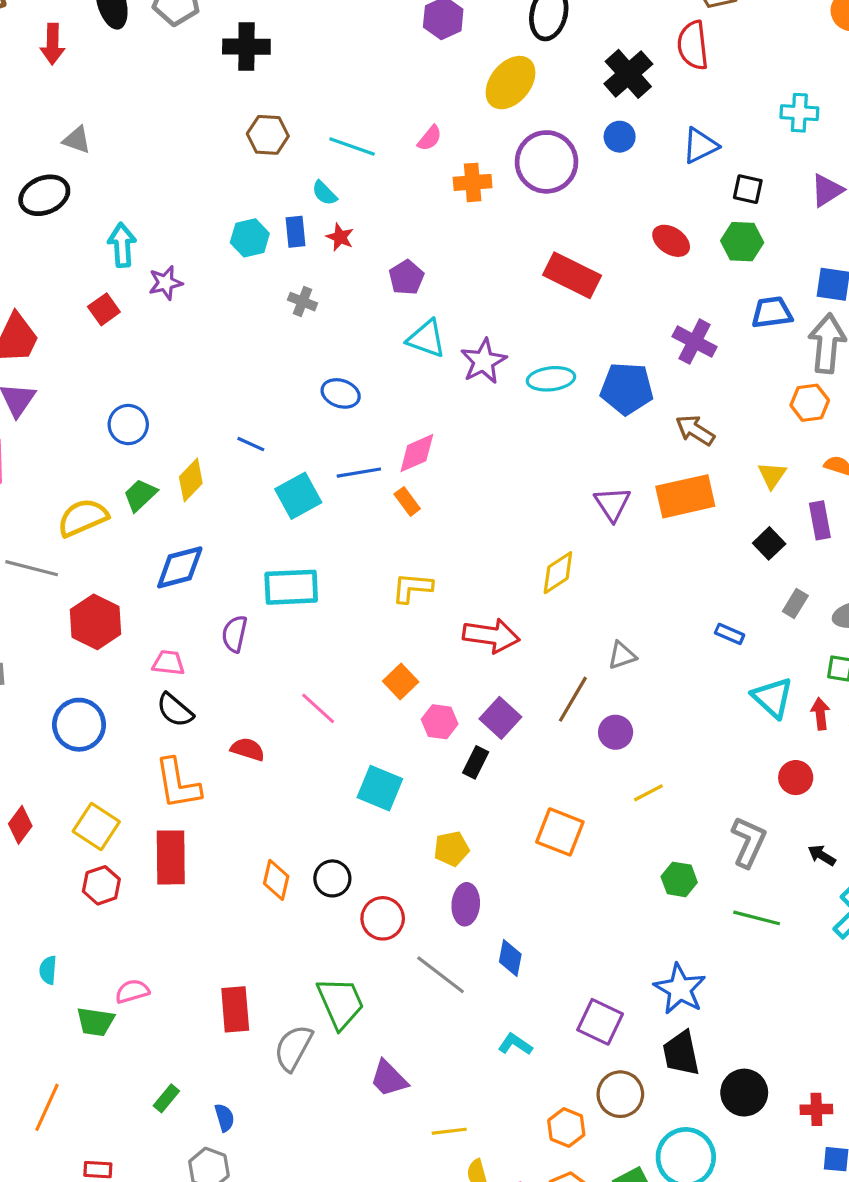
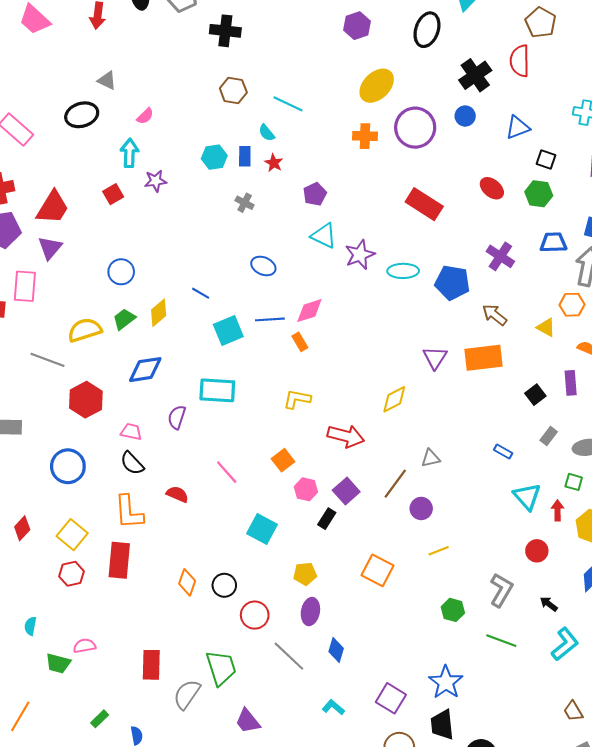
yellow ellipse: (511, 83) -> (377, 86), moved
pink semicircle: (430, 138) -> (145, 116), moved
yellow triangle: (772, 475) -> (546, 327), moved, turned -42

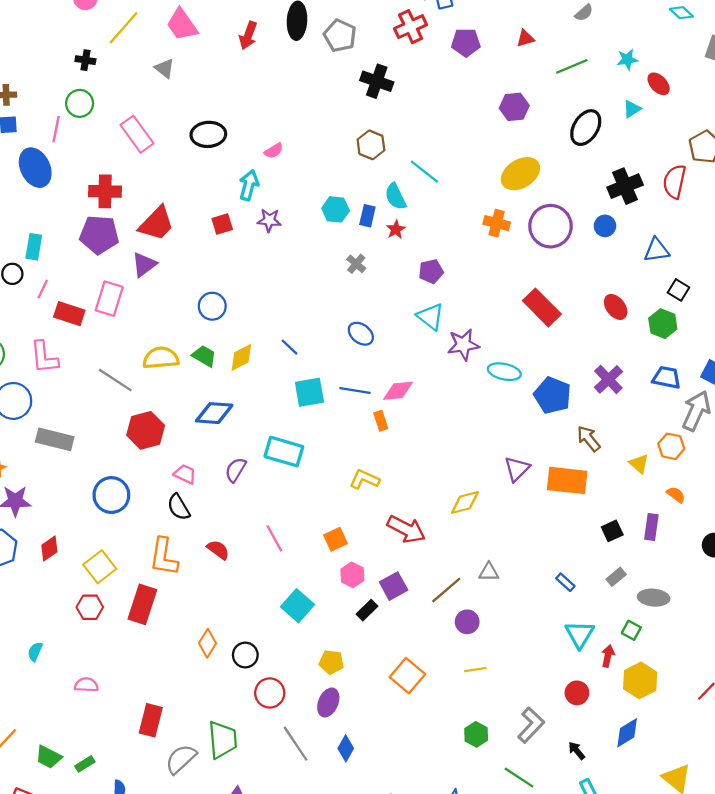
gray triangle: (107, 80) -> (165, 68), moved
cyan semicircle: (267, 133) -> (395, 196), size x1.4
green trapezoid: (124, 319) -> (204, 356), turned 55
green trapezoid: (58, 663) -> (49, 757), moved

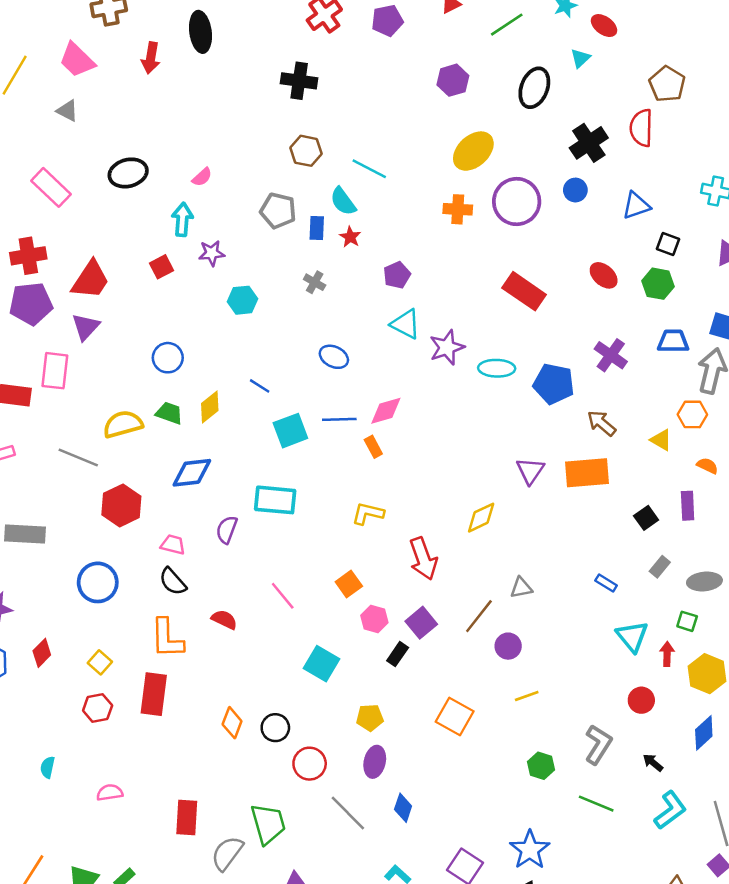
gray pentagon: (340, 36) -> (278, 211), moved
cyan hexagon: (336, 209) -> (242, 300), moved
red arrow: (406, 529) -> (423, 559), turned 54
yellow square: (100, 567) -> (100, 662), size x0.7

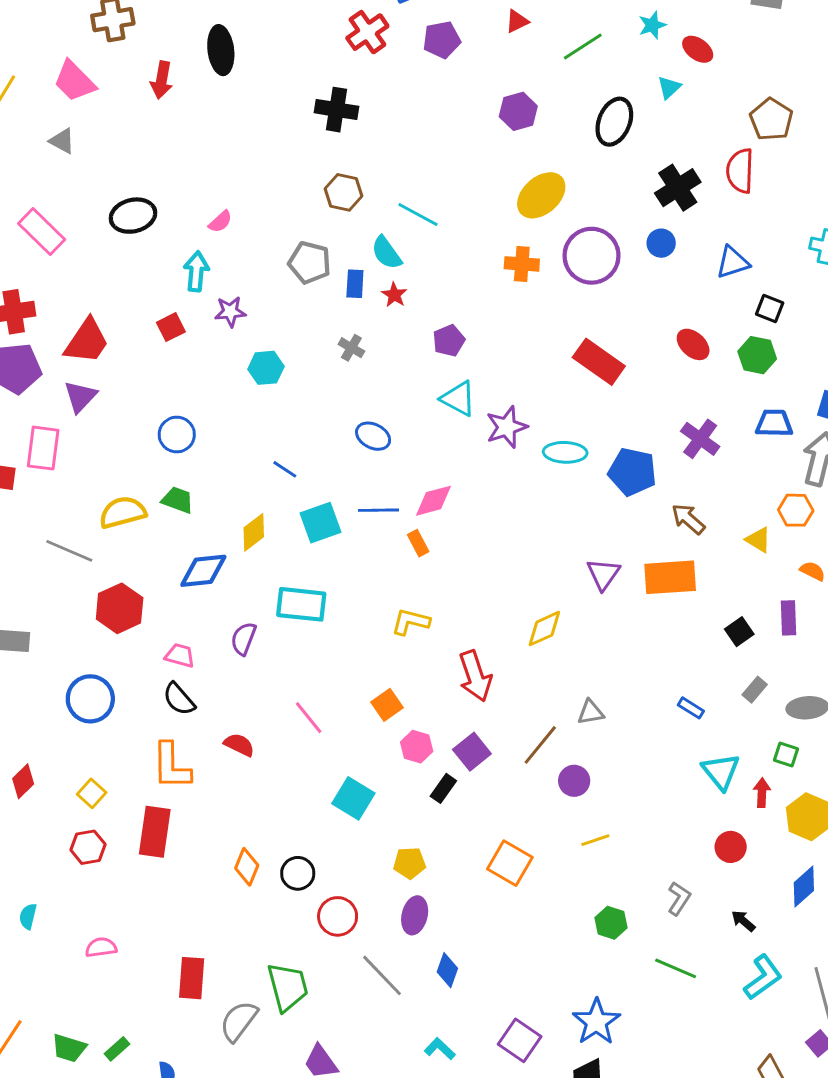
yellow diamond: (210, 407) -> (254, 532), moved
gray L-shape: (598, 744) -> (679, 899), size x0.7

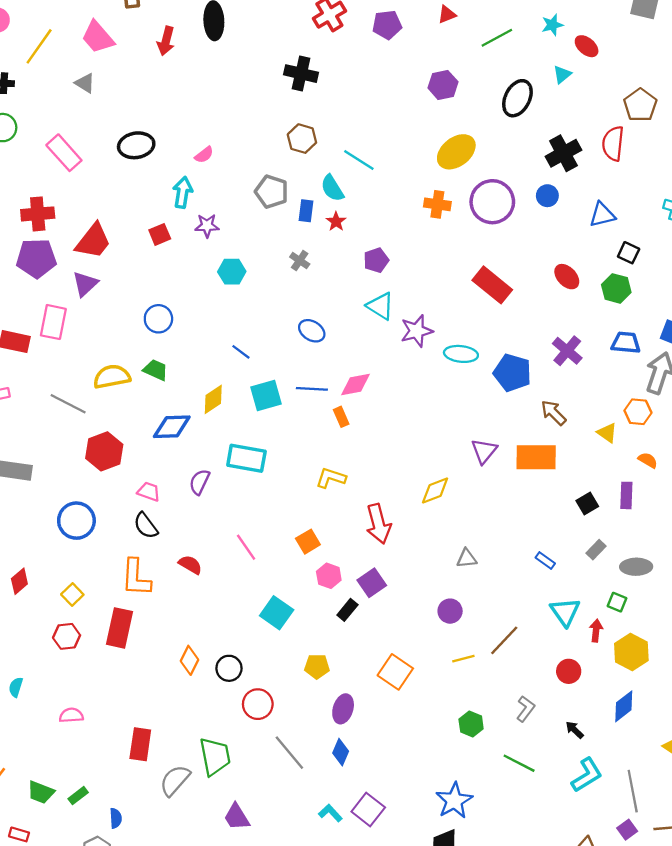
brown line: (540, 745) -> (504, 640), moved
purple ellipse: (415, 915) -> (343, 709), moved
purple square: (520, 1040) -> (368, 809), moved

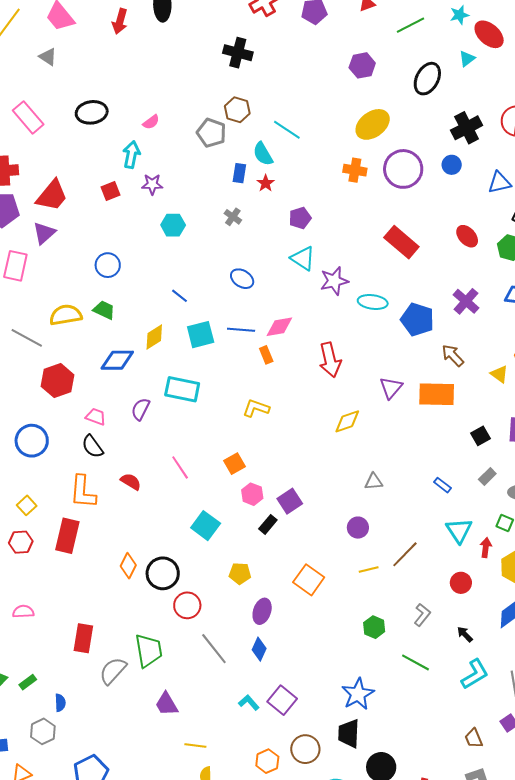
red ellipse: (587, 46) -> (489, 34), size x1.4
gray pentagon: (272, 192) -> (211, 133), moved
red arrow: (378, 524) -> (330, 360), moved
black circle: (229, 668) -> (163, 573), size x1.4

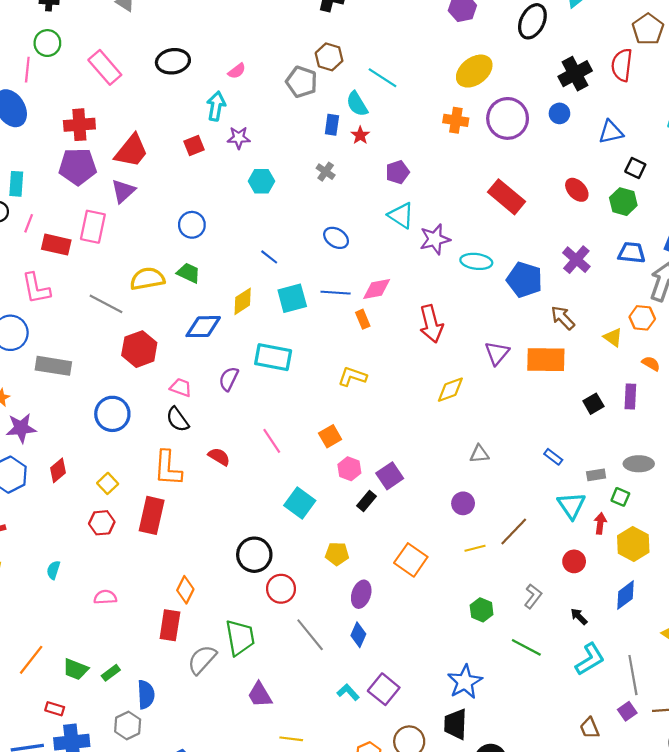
gray rectangle: (487, 477) -> (596, 475), moved, turned 36
orange diamond: (128, 566) -> (185, 590), moved
blue semicircle: (60, 703) -> (146, 695), size x1.5

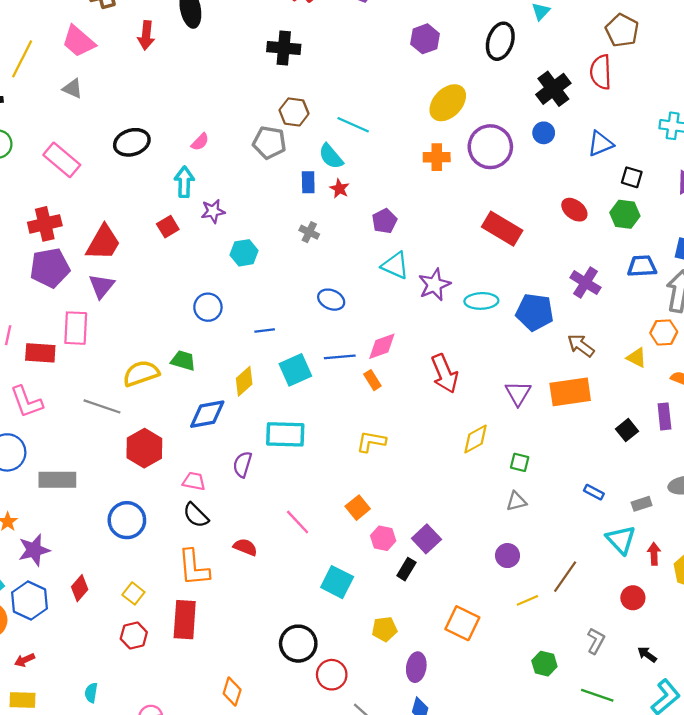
blue circle: (192, 225) -> (208, 307), moved
blue line: (269, 257) -> (265, 331), turned -36
green square: (620, 497) -> (520, 462), moved

